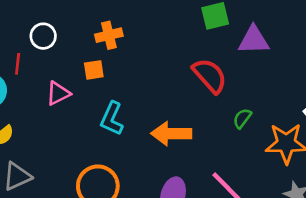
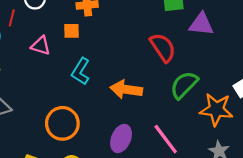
pink triangle: (58, 93) -> (41, 46), turned 36
green semicircle: (242, 118) -> (184, 85), size x1.8

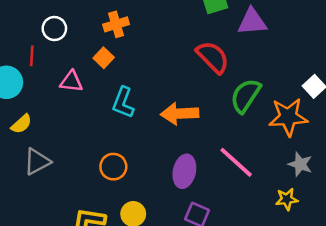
orange square: (71, 31) -> (104, 58), turned -35
orange circle: (62, 123) -> (113, 167), size x0.7

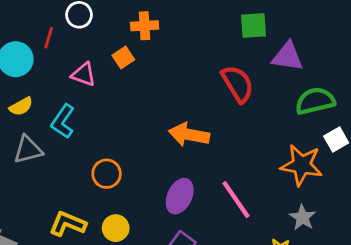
green semicircle: (245, 96) -> (315, 101), moved, turned 30
cyan L-shape: (123, 103) -> (63, 121), moved

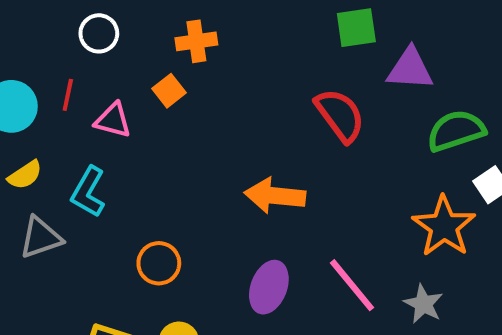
red line: (49, 38) -> (68, 95), moved
orange star: (302, 165) -> (444, 226), turned 30
gray star: (302, 217) -> (423, 304), moved

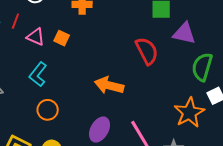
orange square: (169, 91) -> (62, 38), moved, turned -35
green semicircle: (456, 131) -> (202, 67), turned -64
cyan L-shape: (88, 192) -> (38, 74), moved

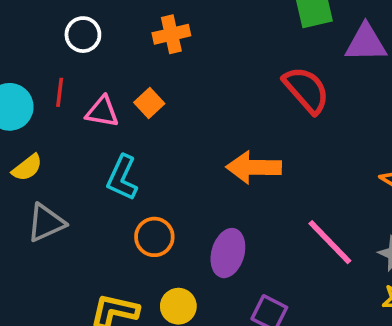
orange square: (62, 38) -> (149, 103), turned 35
purple ellipse: (100, 130) -> (228, 253), moved

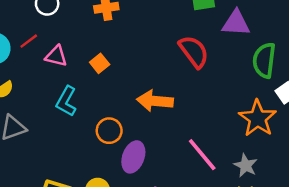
red line: (60, 92) -> (29, 41), turned 42
orange square: (149, 103) -> (100, 63), moved
orange circle: (154, 237) -> (109, 131), moved

